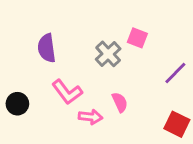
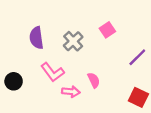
pink square: (137, 38) -> (107, 30), turned 35
gray cross: (108, 54) -> (73, 41), moved

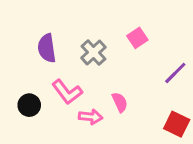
black circle: (14, 81) -> (29, 105), moved

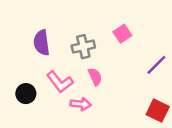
gray cross: (93, 53) -> (83, 47), turned 30
pink semicircle: (120, 102) -> (95, 77), moved

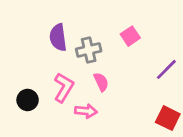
purple semicircle: (42, 43) -> (58, 37), moved
pink L-shape: (60, 82) -> (64, 87), turned -112

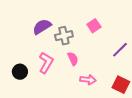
purple semicircle: (58, 37) -> (42, 27), turned 66
pink arrow: (86, 111) -> (88, 80), moved

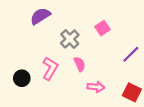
purple semicircle: (42, 27) -> (40, 16), moved
gray cross: (64, 36) -> (70, 39), turned -30

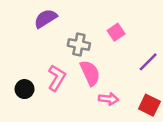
gray cross: (70, 39) -> (79, 45), turned -36
pink semicircle: (80, 64) -> (90, 73), size x1.5

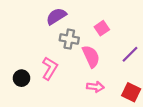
purple semicircle: (46, 19) -> (56, 16), moved
pink semicircle: (90, 73) -> (91, 56), moved

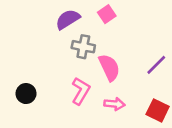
pink square: (102, 28) -> (107, 14), moved
pink L-shape: (50, 68) -> (81, 91), moved

